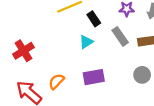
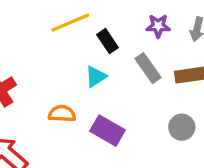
purple rectangle: (94, 77) -> (108, 131), turned 40
orange semicircle: (56, 81) -> (62, 114), moved, turned 49

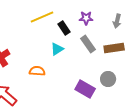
purple star: (158, 26) -> (86, 18), moved
purple rectangle: (108, 131) -> (85, 89), moved

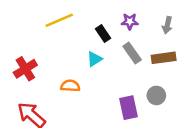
yellow line: (42, 17) -> (59, 20), moved
purple rectangle: (85, 89) -> (128, 108), turned 48

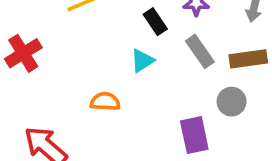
red cross: (25, 69) -> (23, 53), moved
gray circle: (156, 95) -> (232, 102), moved

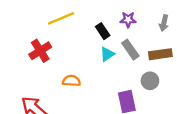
red cross: (23, 53) -> (40, 51), moved
cyan triangle: (142, 61) -> (107, 54), moved

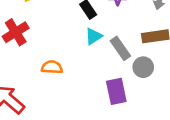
gray rectangle: (130, 50) -> (120, 48), moved

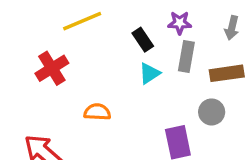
gray rectangle: (120, 48) -> (186, 56), moved, turned 45

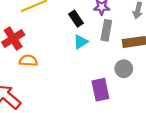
orange semicircle: (97, 112) -> (28, 61), moved

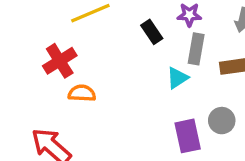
cyan triangle: (81, 42) -> (177, 78), moved
gray circle: (124, 69) -> (222, 121), moved

